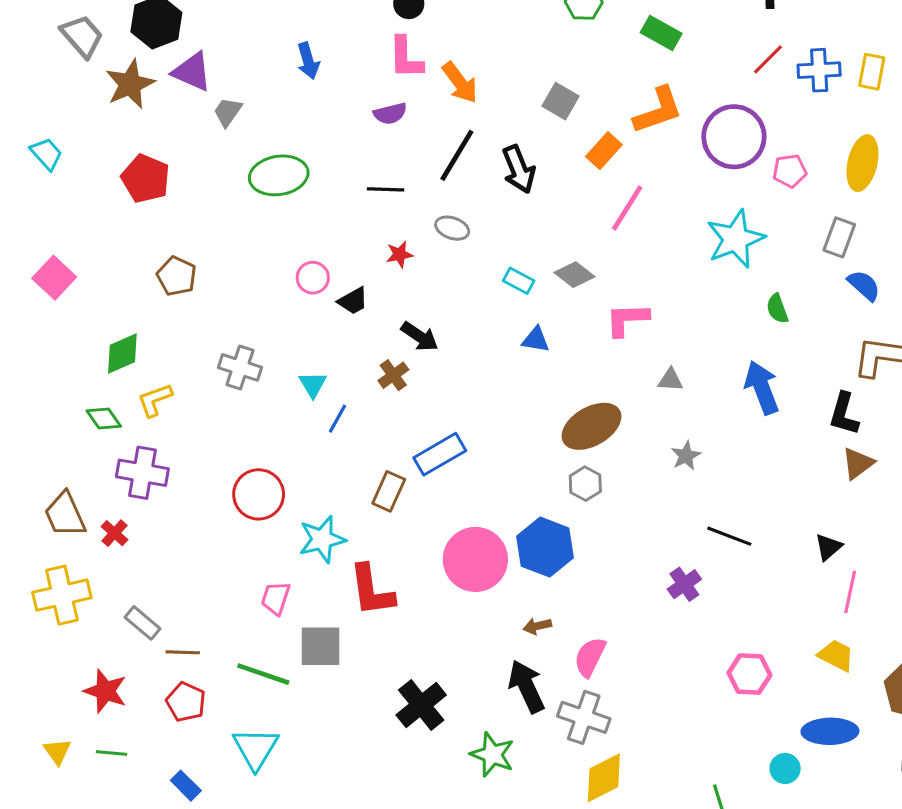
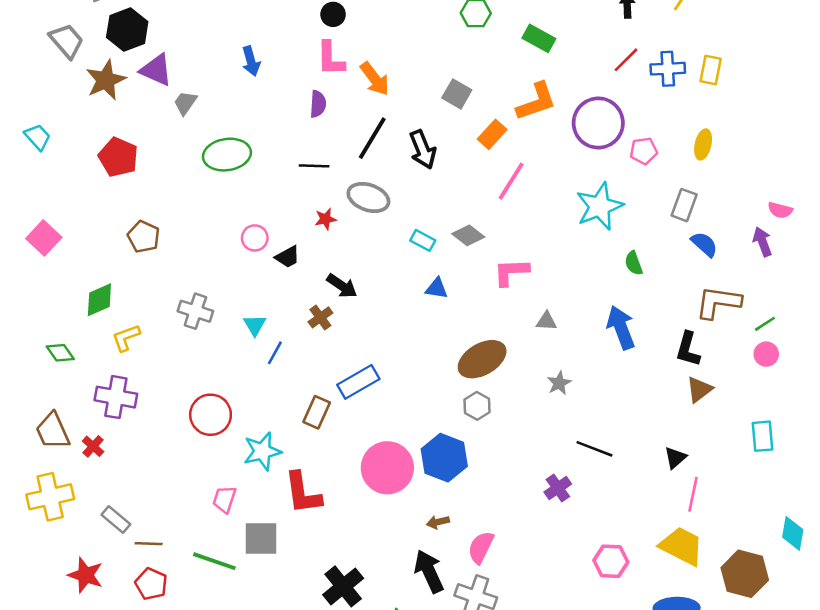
purple semicircle: (390, 114) -> (318, 104), turned -72
yellow ellipse: (862, 163) -> (703, 144), size x0.7
gray ellipse: (452, 228) -> (368, 198), size x1.5
green diamond: (104, 419) -> (60, 353), moved
yellow trapezoid: (836, 655) -> (682, 546), size x1.5

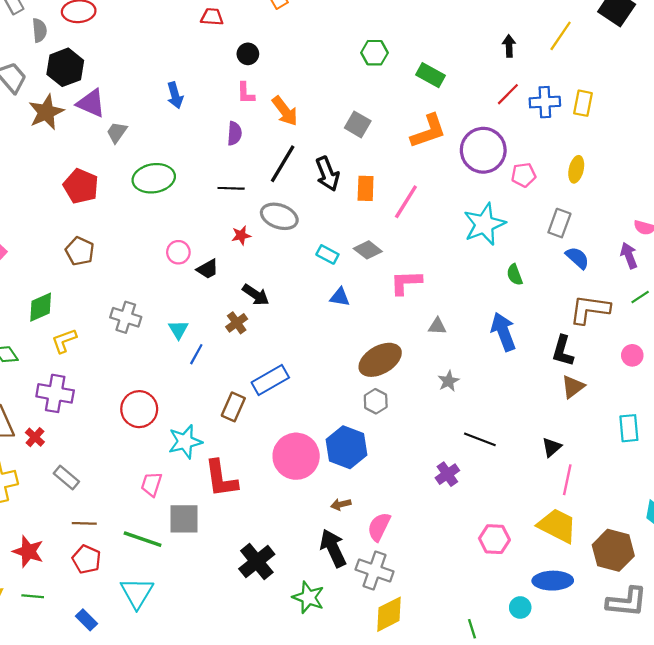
pink L-shape: (331, 59) -> (246, 93), size x0.7
orange rectangle: (492, 134) -> (366, 188), moved, turned -40
red pentagon: (118, 157) -> (81, 186), moved
green line: (765, 324) -> (640, 297), moved
gray rectangle: (116, 520) -> (66, 477), moved

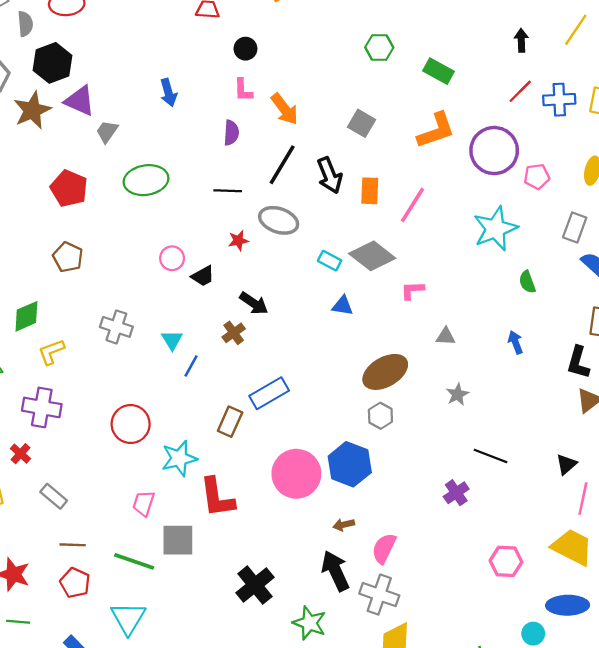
gray diamond: (368, 250) -> (372, 256), size x1.5
pink L-shape: (406, 282) -> (412, 290), size x0.7
blue arrow: (503, 332) -> (515, 342), size x0.6

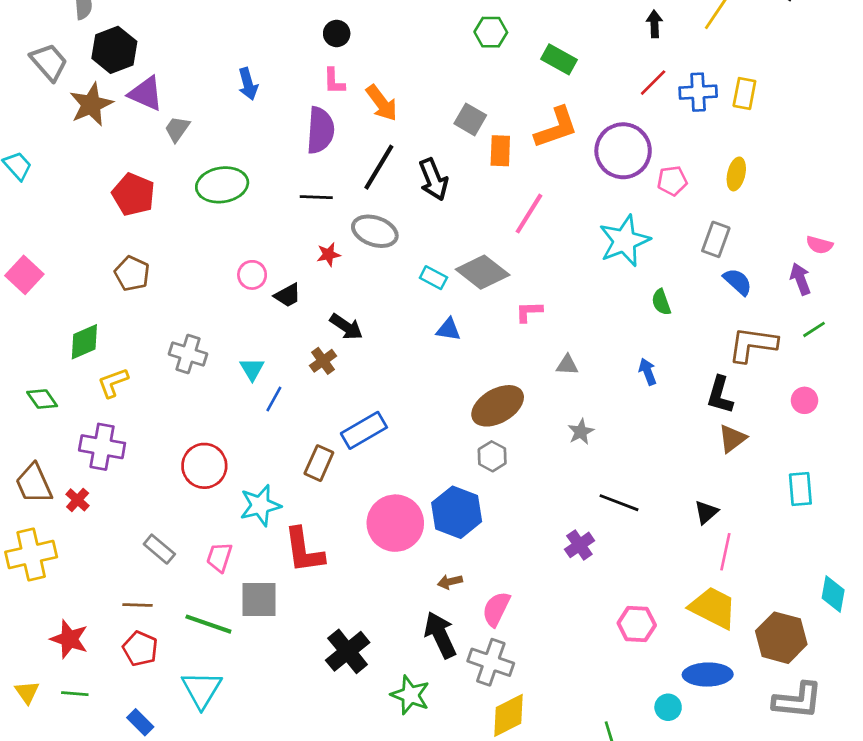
purple semicircle: (231, 133) -> (320, 130), size x1.6
orange rectangle: (370, 191) -> (500, 151), moved
gray rectangle: (54, 496) -> (159, 549), moved

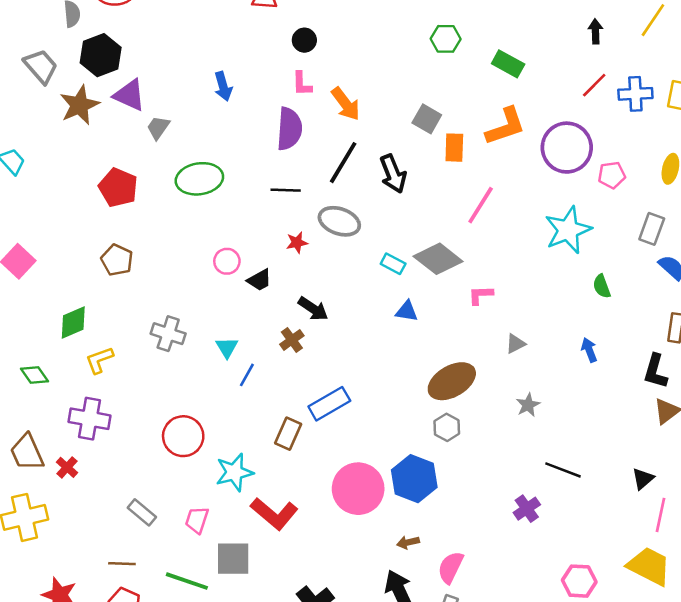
gray triangle: (567, 365) -> (516, 344), turned -30
red L-shape: (304, 550) -> (274, 514), turned -42

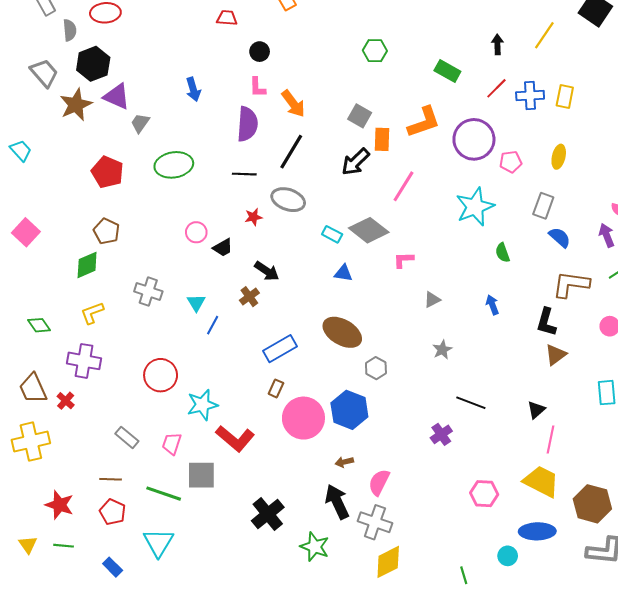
green rectangle: (508, 64) -> (447, 71), moved
black arrow: (393, 174) -> (356, 162), moved, turned 68
green diamond: (73, 322) -> (87, 265), moved
brown ellipse: (452, 381) -> (342, 332), moved, turned 60
brown rectangle: (288, 434) -> (276, 388), moved, size x0.7

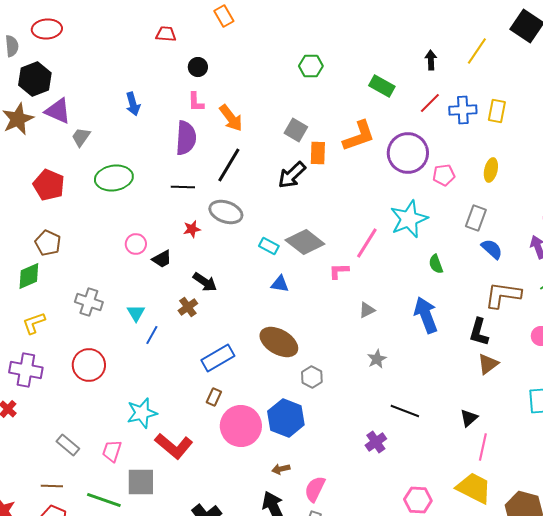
pink line: (404, 186) -> (367, 243), moved
blue arrow: (492, 305) -> (426, 315), size x1.8
red circle: (161, 375) -> (89, 365), moved

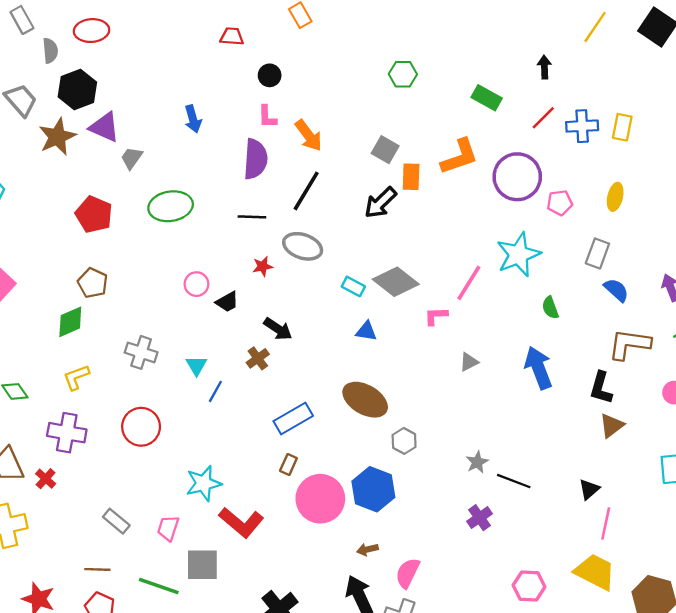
yellow line: (477, 51) -> (595, 27), moved
gray star: (377, 359) -> (477, 462), moved

